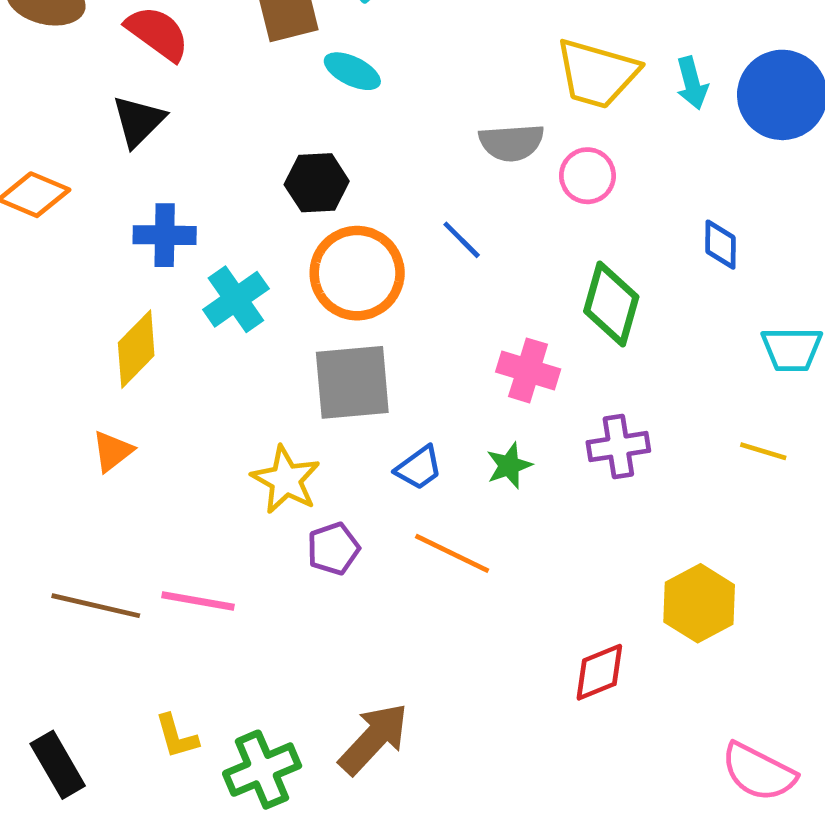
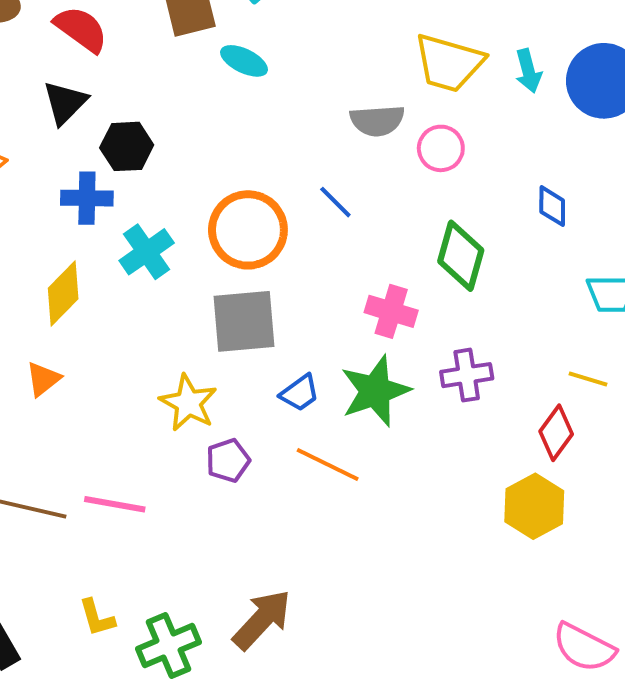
black hexagon: (317, 183) -> (127, 146), moved
green star: (509, 466) -> (375, 391), size x1.8
red diamond: (599, 672) -> (556, 433), moved, turned -32

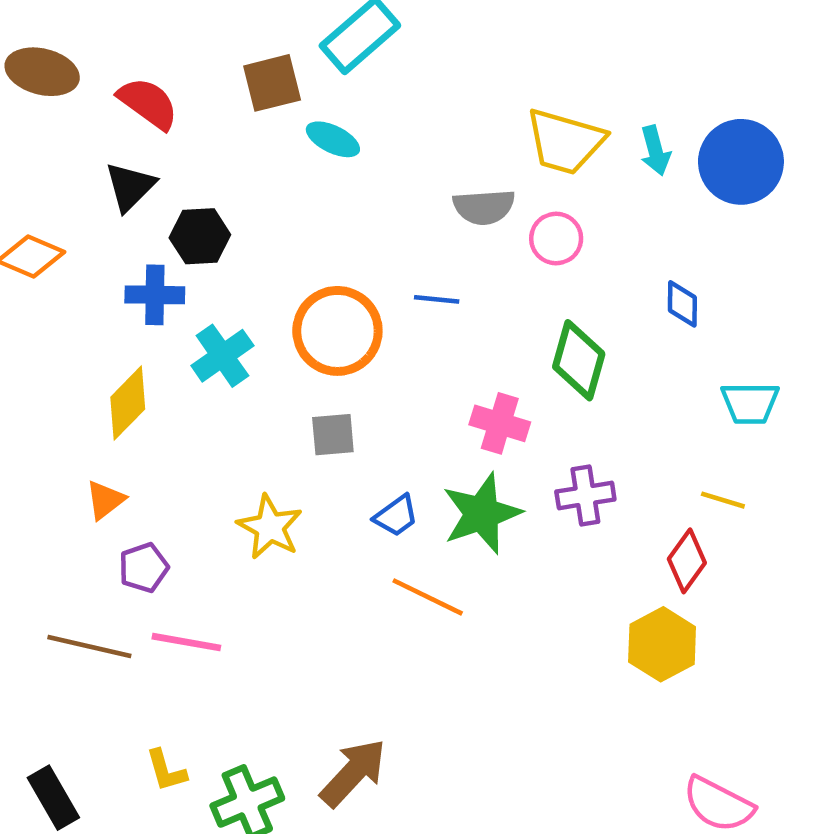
blue line: (335, 202) -> (437, 299), turned -39
gray square: (244, 321) -> (333, 435), size x0.6
purple pentagon: (228, 461) -> (144, 568), moved

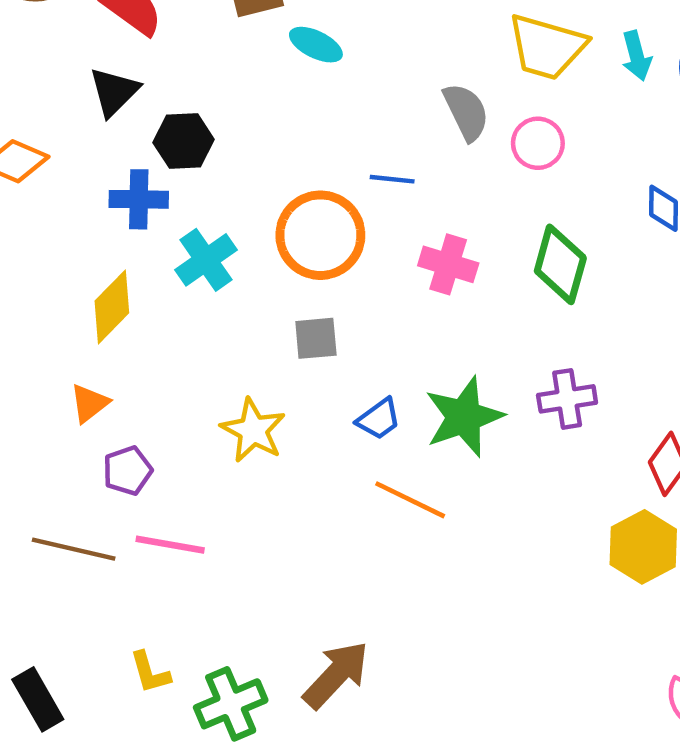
gray semicircle: (484, 207) -> (466, 112), turned -112
blue line: (437, 299) -> (392, 179), moved
pink cross: (500, 423) -> (448, 264), moved

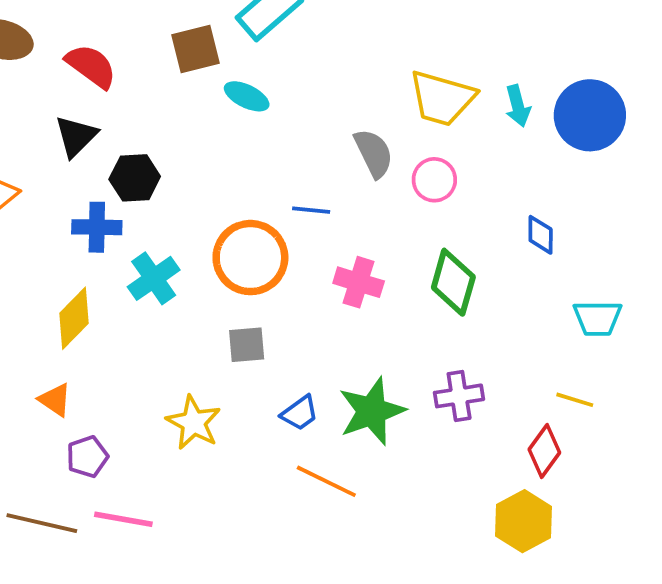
orange triangle: (89, 403) -> (55, 400), turned -48

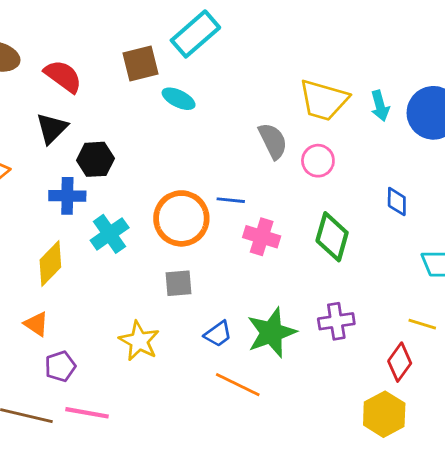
blue line: (311, 210) -> (231, 200), moved

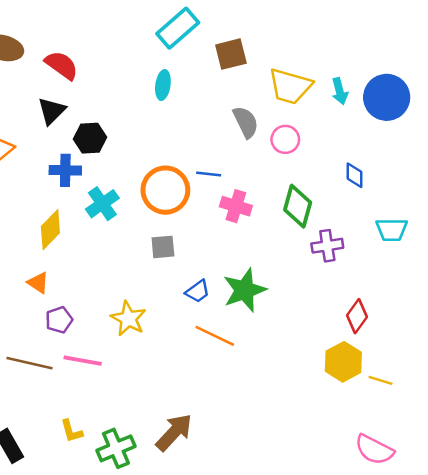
brown square: (141, 64) -> (231, 54), moved
cyan ellipse: (179, 99) -> (163, 85), turned 72
purple cross: (336, 321) -> (327, 246), moved
yellow line: (422, 324) -> (380, 380), moved
yellow star: (139, 341) -> (128, 319), moved

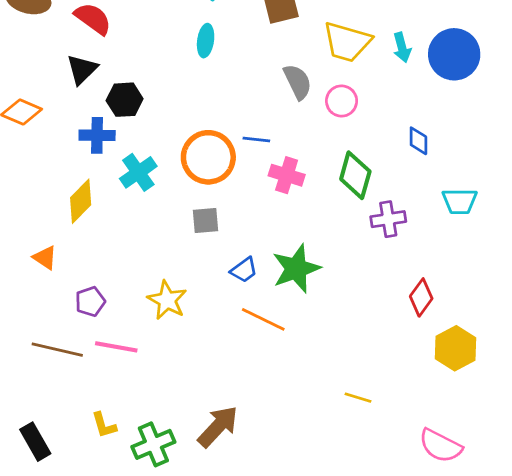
orange triangle: (38, 283) -> (45, 258), moved
yellow hexagon: (343, 362) -> (456, 348), moved
yellow line: (380, 380) -> (358, 398), moved

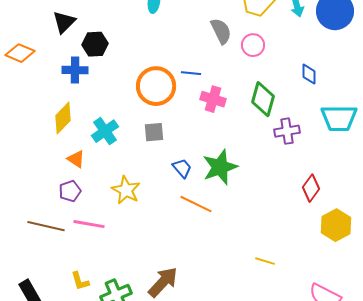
cyan cross: (138, 172) -> (105, 131), moved
cyan trapezoid: (460, 201) -> (339, 118), size x1.4
orange triangle: (45, 258) -> (76, 159), moved
blue trapezoid: (244, 270) -> (182, 168), turned -95

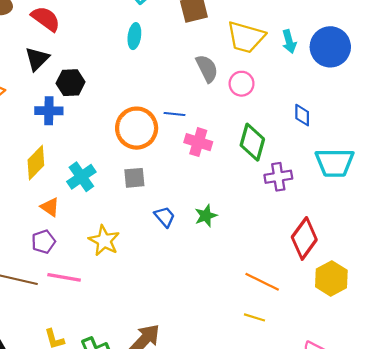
green star: (220, 167) -> (206, 216), size x0.6
red diamond: (311, 188) -> (304, 238), size x1.4
orange line: (196, 204) -> (262, 282), moved

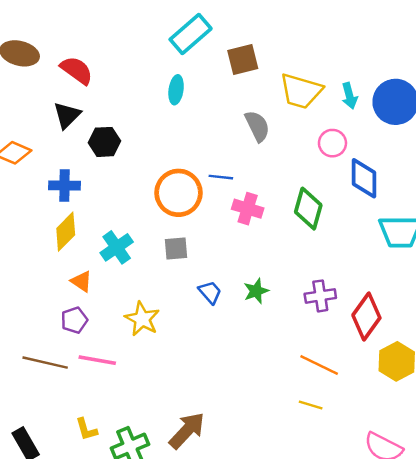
pink circle: (242, 84) -> (332, 143), moved
blue cross: (49, 111) -> (64, 186), moved
blue diamond: (302, 115) -> (364, 178), size x1.6
purple cross: (278, 177) -> (320, 296), moved

